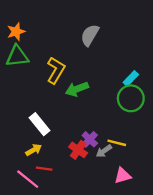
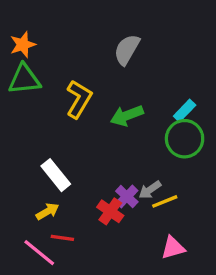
green arrow: (77, 89) -> (127, 116), moved
yellow line: (117, 143) -> (165, 201), turned -36
gray arrow: (104, 151) -> (150, 190), moved

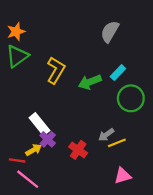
gray semicircle: (127, 50) -> (110, 32), moved
green triangle: (24, 79) -> (17, 56), turned -30
cyan rectangle: (185, 111) -> (118, 73), moved
purple cross: (127, 197) -> (48, 139), moved
red line: (62, 238) -> (17, 160), moved

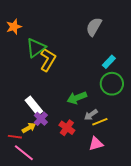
green triangle: (17, 56) -> (36, 48), moved
cyan rectangle: (118, 73) -> (109, 62), moved
green arrow: (90, 82) -> (77, 98), moved
pink triangle: (123, 176) -> (96, 144), moved

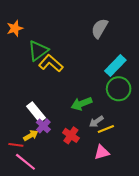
yellow L-shape: (48, 60) -> (51, 63), turned -80
cyan rectangle: (109, 62) -> (115, 65), size x1.5

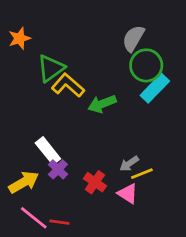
green circle: (119, 89) -> (146, 65), moved
green arrow: (82, 104) -> (102, 104), moved
yellow arrow: (31, 135) -> (24, 182), moved, size x1.5
red line: (16, 145) -> (59, 222), moved
pink triangle: (102, 152) -> (128, 194), moved, turned 49

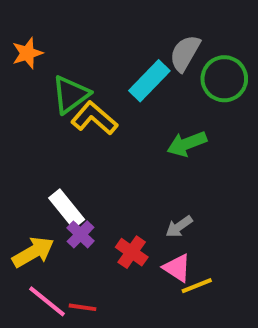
green circle: (146, 65) -> (224, 79), moved
cyan rectangle: (155, 88) -> (149, 81), moved
green arrow: (102, 104) -> (187, 144), moved
yellow line: (142, 174) -> (197, 286), moved

